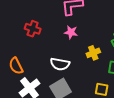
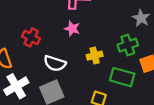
red cross: (33, 29) -> (31, 37), moved

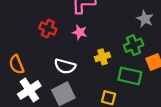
red cross: (31, 37) -> (48, 29), moved

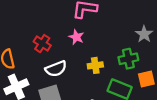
red cross: (48, 29) -> (42, 44), moved
white semicircle: (65, 66) -> (56, 69), turned -45

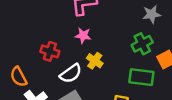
gray star: (144, 34) -> (152, 14), turned -30
yellow cross: (95, 65) -> (95, 61), moved, turned -32

